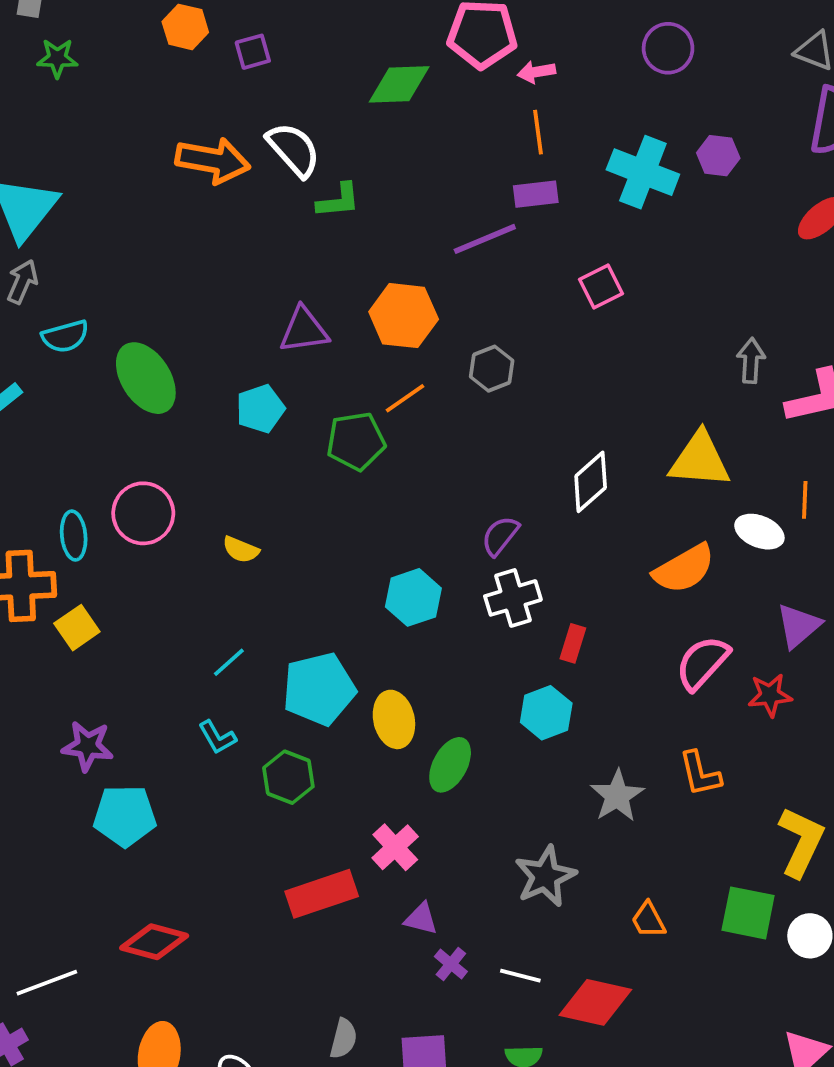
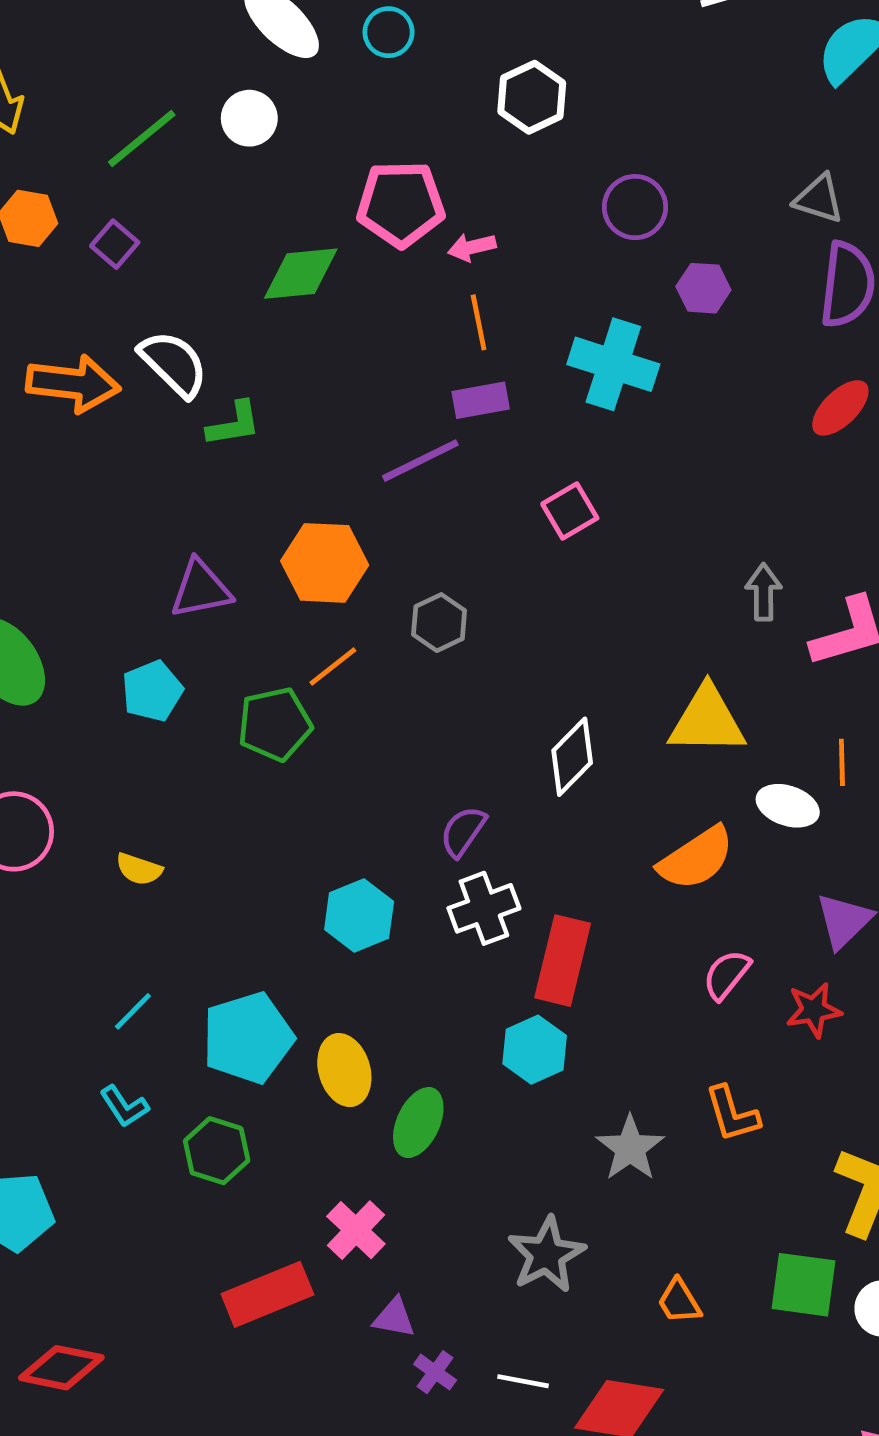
purple square: (253, 52) -> (115, 244), turned -30
purple hexagon: (718, 156) -> (703, 288), moved
red rectangle: (573, 643) -> (563, 961), size x1.8
pink semicircle: (702, 663) -> (727, 975), size x0.7

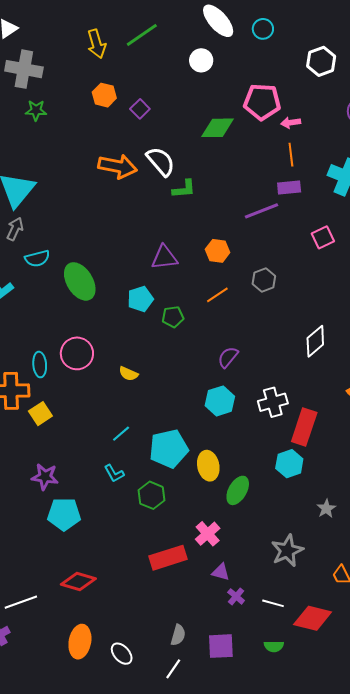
green line: (142, 139) -> (142, 35), moved
orange hexagon: (325, 563) -> (218, 251), size x0.7
green pentagon: (275, 724) -> (173, 317), moved, size x0.7
purple semicircle: (463, 832) -> (228, 357), moved
gray star: (630, 1148) -> (326, 509), size x0.7

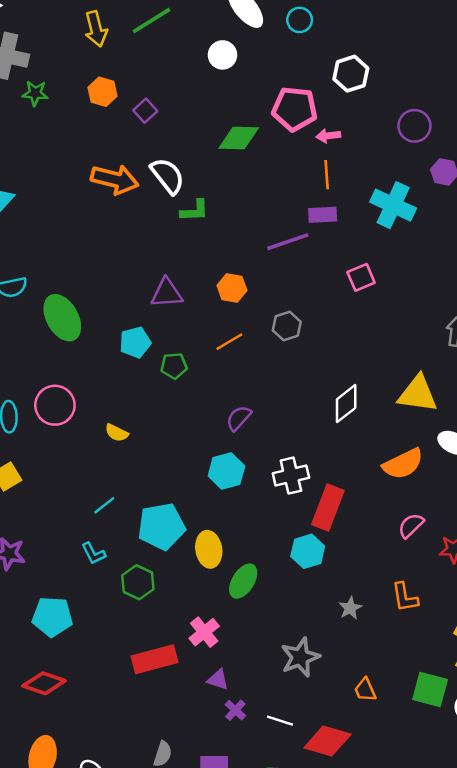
white hexagon: (321, 61) -> (351, 74), moved
green star: (36, 110) -> (35, 93), moved
cyan pentagon: (64, 514) -> (52, 617), moved

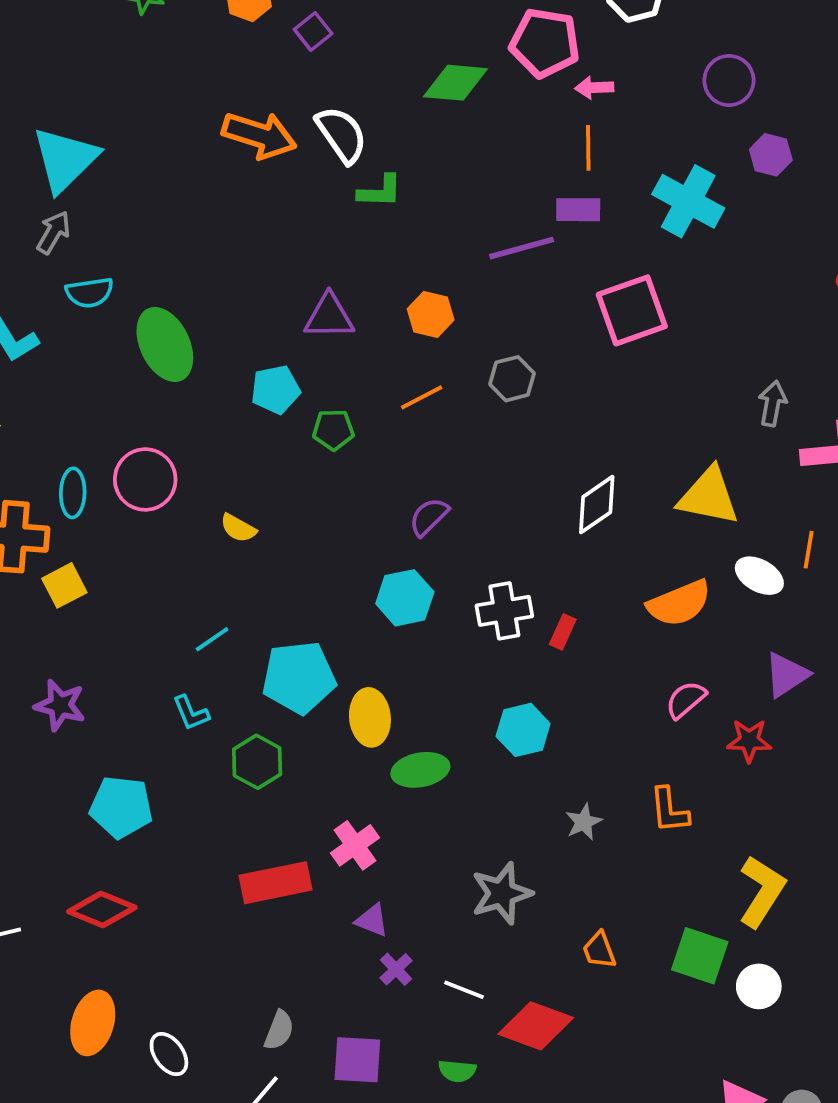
pink square: (361, 277) -> (632, 310), size x1.6
red rectangle: (328, 507) -> (563, 632), moved, size x0.5
green ellipse: (243, 581) -> (420, 770), turned 44

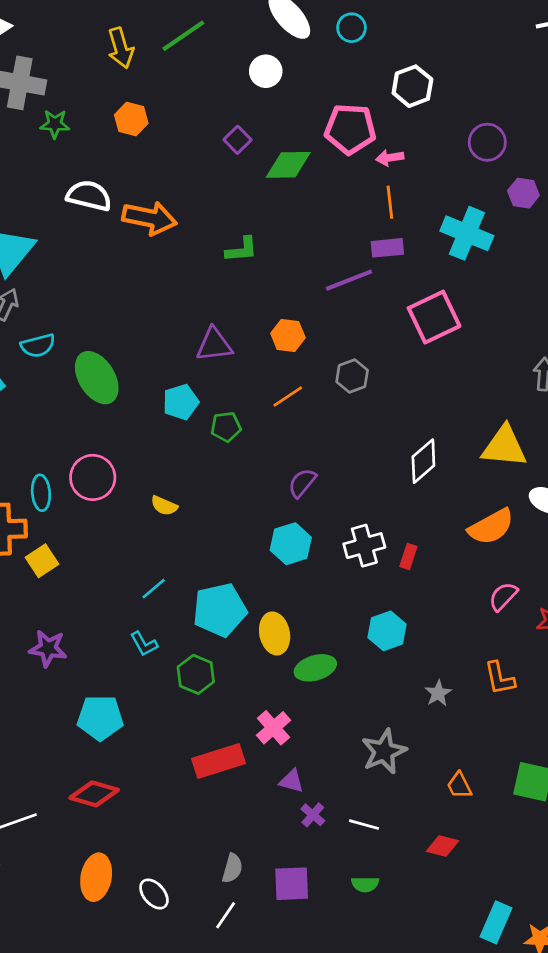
purple square: (313, 31) -> (238, 140), moved
white semicircle: (342, 135) -> (89, 196), moved, turned -36
red diamond: (536, 1026) -> (442, 846), moved, size x0.6

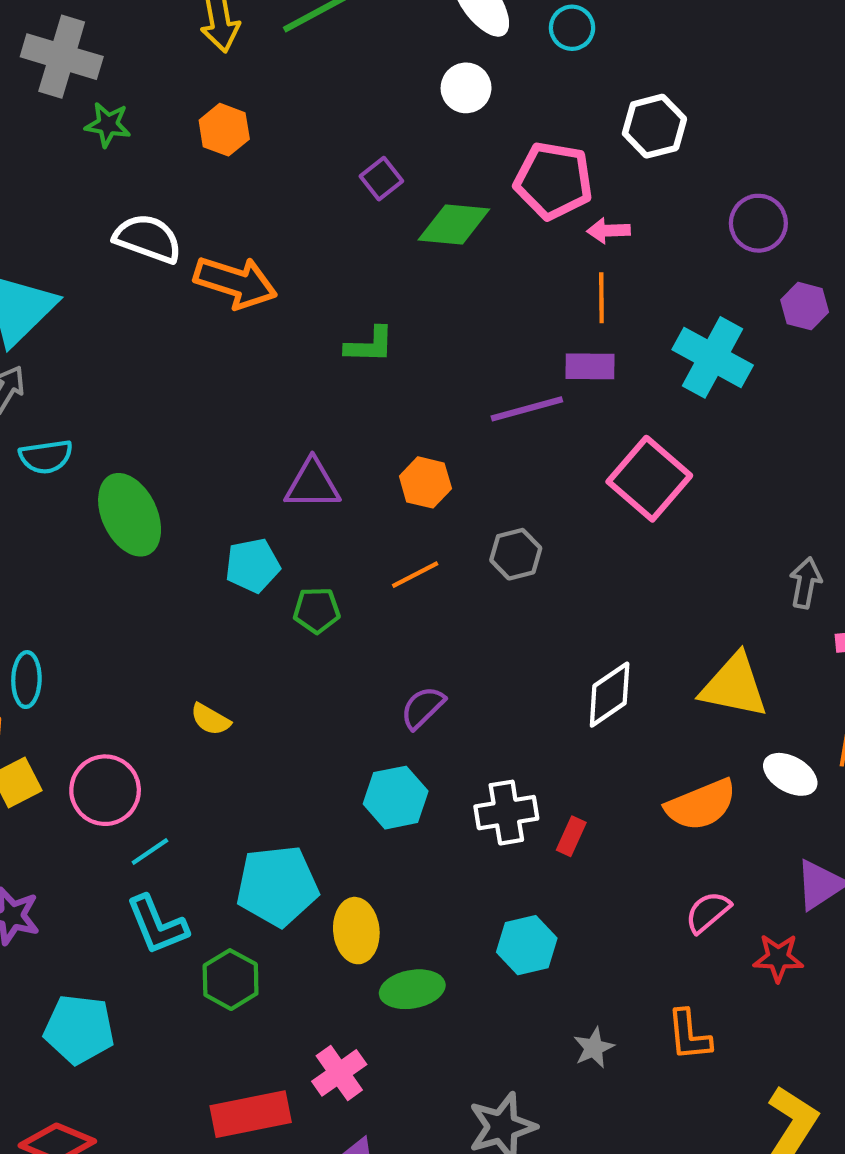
white circle: (266, 71) -> (466, 88), moved
pink square: (434, 317) -> (649, 479), turned -30
pink circle: (93, 477) -> (105, 790), moved
cyan line: (154, 589) -> (150, 852), moved
cyan L-shape: (144, 644) -> (157, 925), size x1.5

